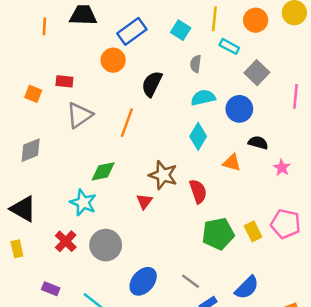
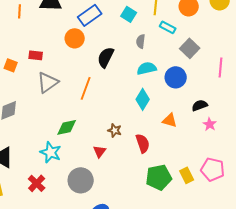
black semicircle: (258, 143) -> (200, 105), moved, turned -35
brown star: (163, 175) -> (115, 130), size x0.6
gray circle: (106, 245) -> (81, 180), moved

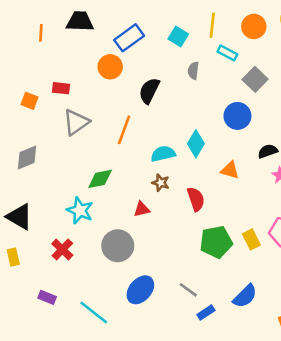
cyan semicircle: (147, 68) -> (163, 154), moved
red triangle: (100, 151) -> (142, 209), turned 40

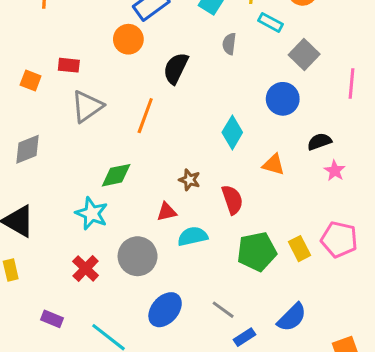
cyan semicircle: (163, 154) -> (193, 236), moved
red cross: (62, 249) -> (86, 268), moved

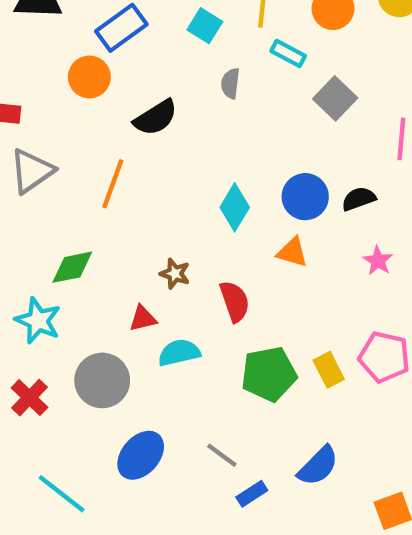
black semicircle: (176, 68) -> (156, 118), turned -148
blue circle: (283, 99) -> (305, 197), moved
black semicircle: (319, 142) -> (359, 199), moved

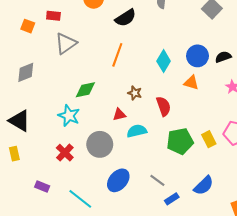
orange line: (113, 184) -> (117, 55), moved

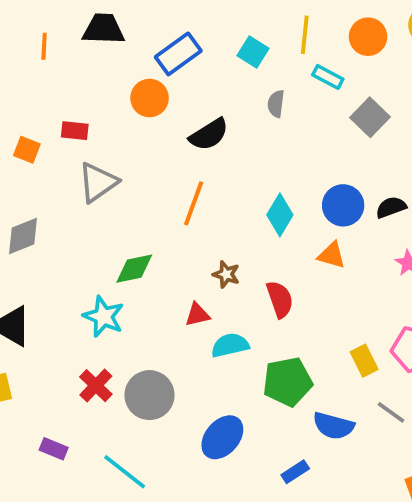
green pentagon: (180, 141) -> (288, 382), moved
gray circle: (100, 144) -> (150, 395), moved
blue ellipse: (118, 180) -> (222, 437), moved
gray line: (157, 180) -> (391, 412), moved
blue semicircle: (204, 186) -> (334, 426), moved, turned 60

